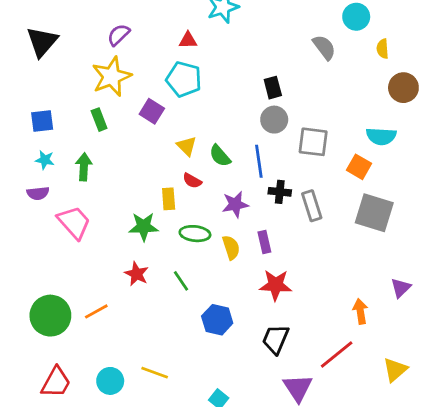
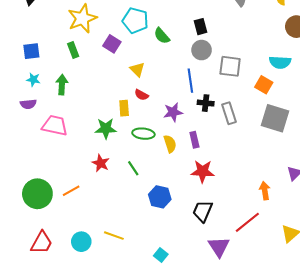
green semicircle: (220, 156) -> (162, 36), moved
pink trapezoid: (74, 222) -> (55, 125), turned -36

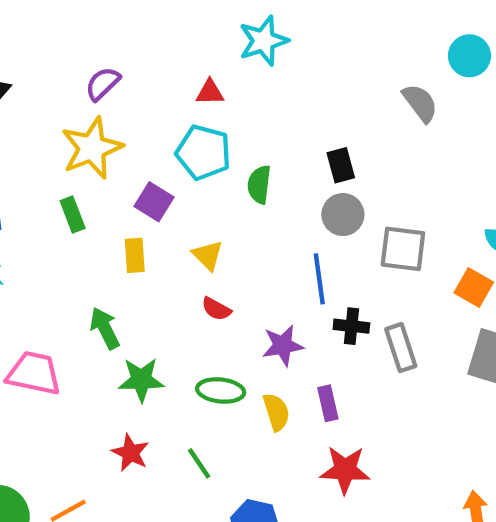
green semicircle: (162, 36) -> (259, 185), turned 48
green arrow: (62, 85) -> (105, 328), moved, turned -30
yellow rectangle: (124, 108) -> (135, 255), moved

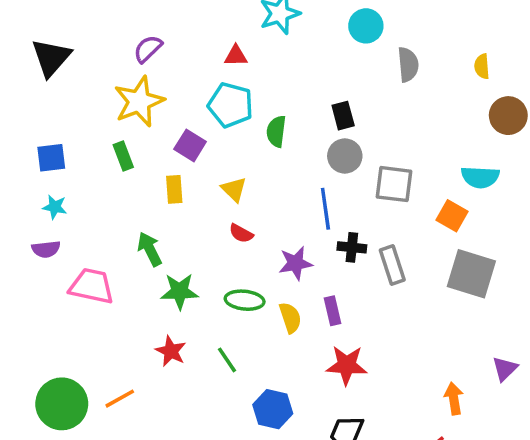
cyan circle: (469, 56) -> (366, 26), moved
gray semicircle: (420, 103) -> (408, 65), turned 32

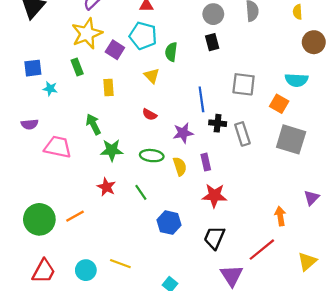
purple square: (190, 145) -> (115, 50), moved
gray circle: (345, 156) -> (213, 14), moved
yellow triangle: (234, 189) -> (152, 76), moved
cyan star: (55, 207) -> (50, 89), moved

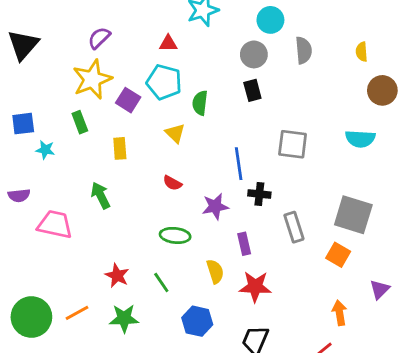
orange square: (279, 104) -> (338, 255), moved
gray rectangle: (242, 134) -> (294, 227), moved
green star: (112, 150) -> (124, 318), moved
yellow semicircle: (180, 166) -> (215, 271), moved

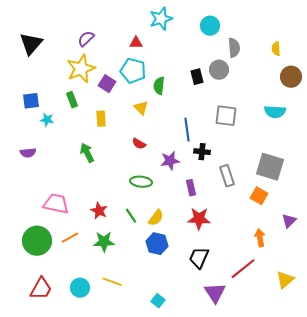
gray circle: (254, 54) -> (219, 70), moved
pink trapezoid: (55, 224) -> (56, 204), moved
yellow semicircle: (215, 271) -> (156, 218), moved, turned 54

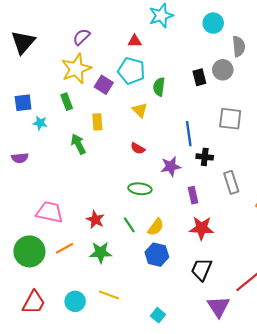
green arrow: (87, 153) -> (78, 144), moved

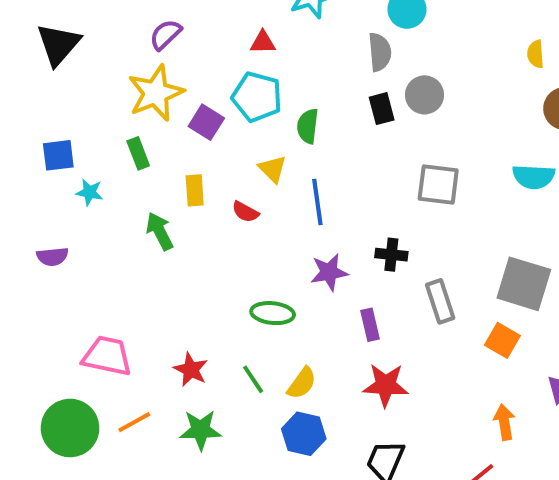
gray semicircle: (239, 46) -> (380, 52), moved
blue line: (189, 134) -> (317, 202), moved
red semicircle: (138, 148) -> (245, 212), moved

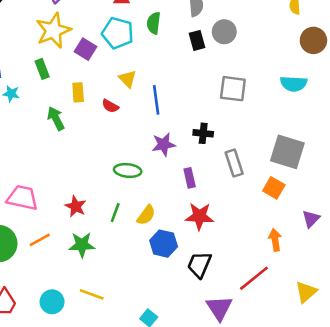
green semicircle: (308, 126) -> (154, 23), moved
green line: (253, 379) -> (115, 213), turned 54
blue hexagon: (304, 434) -> (164, 244), moved

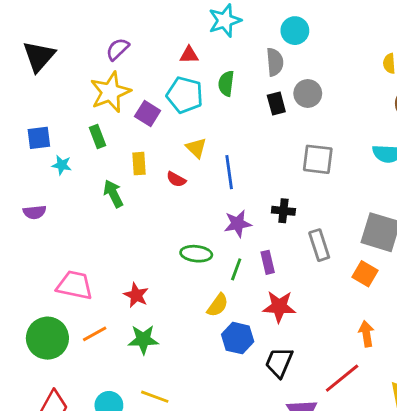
green line: (115, 213) -> (236, 269), moved

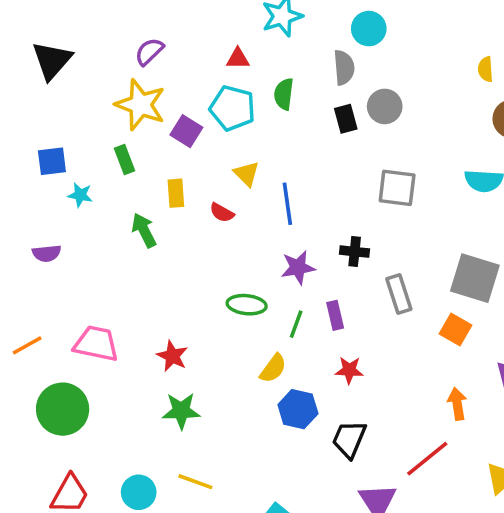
yellow star: (110, 92) -> (140, 105), turned -30
red star: (279, 307) -> (349, 370), size x0.7
orange line: (95, 334) -> (27, 345), moved

